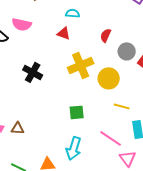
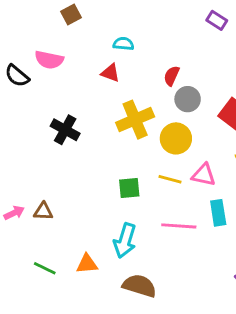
gray circle: (127, 51) -> (188, 99), moved
yellow line: (122, 106) -> (170, 179), moved
pink line: (111, 138) -> (179, 226), turned -30
pink triangle: (128, 158) -> (204, 175), moved, turned -42

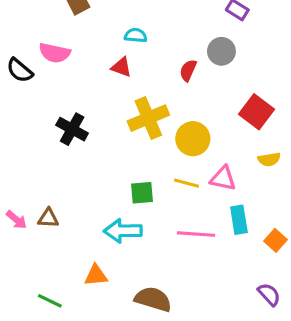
gray circle: (188, 99) -> (221, 51), moved
pink arrow: (14, 213) -> (16, 220), turned 66
cyan arrow: (125, 241) -> (123, 231), moved, turned 72
green line: (45, 268) -> (50, 301), moved

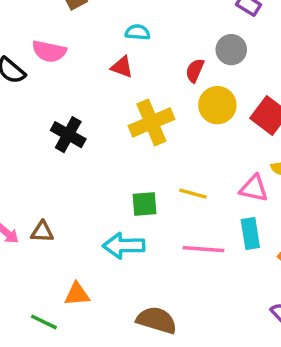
yellow circle: (193, 139) -> (217, 105), moved
pink triangle: (223, 178) -> (254, 188), moved
orange triangle: (96, 275) -> (77, 294), moved

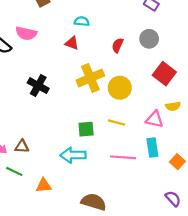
gray circle: (231, 50) -> (149, 39), moved
yellow circle: (217, 105) -> (120, 88), moved
green line: (44, 322) -> (14, 171), moved

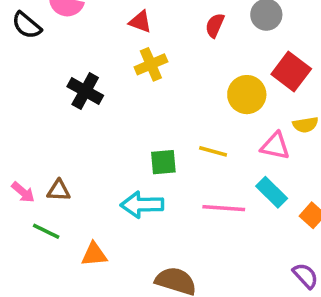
yellow cross: (90, 78) -> (151, 64), moved, size x0.7
yellow circle: (120, 88) -> (247, 95), moved
cyan rectangle: (152, 148) -> (272, 192), turned -36

